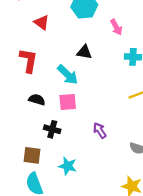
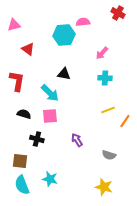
pink arrow: (116, 27) -> (102, 53), moved, turned 72
cyan star: (68, 166) -> (50, 179), moved

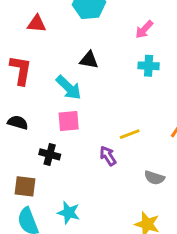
red triangle: (28, 49) -> (37, 24), turned -32
yellow line: (108, 110) -> (130, 134), moved
black semicircle: (24, 114) -> (18, 122), moved

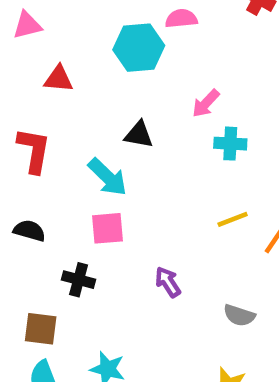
pink arrow: (144, 29) -> (206, 103), moved
yellow line: (130, 134) -> (233, 219), moved

